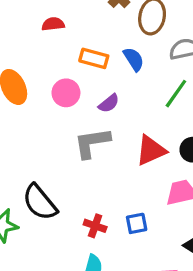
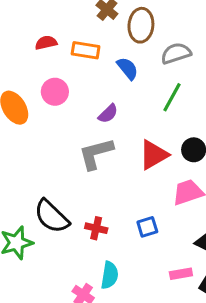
orange rectangle: (94, 58) -> (86, 50), moved
pink circle: (66, 93) -> (55, 92), moved
red cross: (95, 226) -> (96, 228), moved

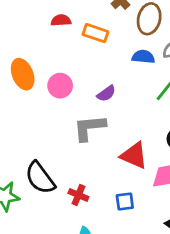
blue semicircle: (128, 68) -> (143, 57), moved, turned -55
pink circle: (55, 92) -> (60, 86), moved
red triangle: (154, 155) -> (134, 155), moved, turned 44

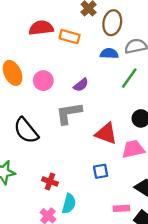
red semicircle: (61, 20) -> (41, 28), size x1.5
black semicircle: (40, 178) -> (26, 131), moved
red cross: (78, 195) -> (50, 181), moved

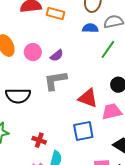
purple semicircle: (81, 85) -> (57, 55), moved
black semicircle: (26, 131) -> (18, 96), turned -50
blue square: (101, 171) -> (83, 131), size x1.5

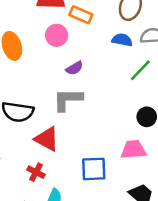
pink circle: (33, 52) -> (57, 35), moved
red triangle: (88, 98) -> (47, 139), moved

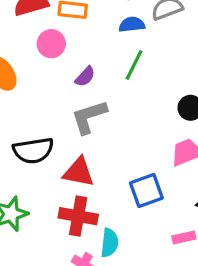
green line: (140, 70) -> (134, 65), moved
red cross: (36, 172) -> (78, 216), size x1.6

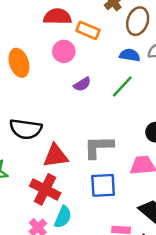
gray L-shape: (89, 117) -> (99, 147), moved
red triangle: (79, 172) -> (55, 156), turned -36

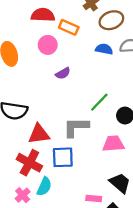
brown ellipse: (138, 21) -> (111, 20), turned 50
green line: (122, 87) -> (99, 102), moved
blue square: (103, 185) -> (63, 157), moved

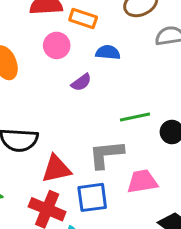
blue semicircle: (104, 49) -> (108, 52), moved
green line: (99, 102) -> (135, 117), turned 40
pink trapezoid: (113, 144) -> (142, 182), moved

